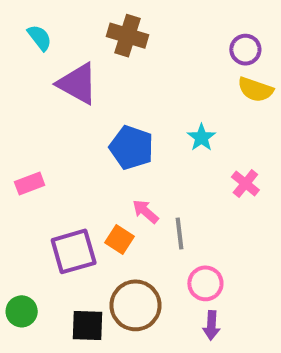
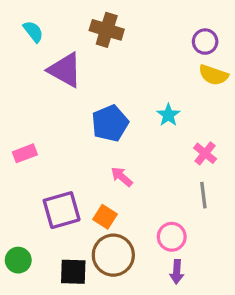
blue pentagon: (132, 148) -> (110, 123), turned 30
gray line: (179, 233) -> (203, 195), moved
orange square: (120, 239) -> (105, 217), moved

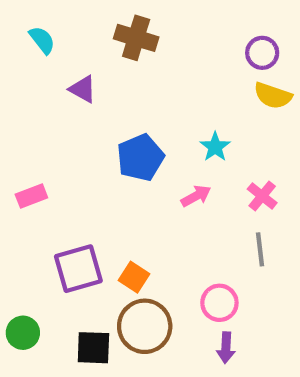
purple triangle: (65, 70) -> (83, 89), size x0.6
pink arrow: (122, 177) -> (196, 196), moved, turned 110

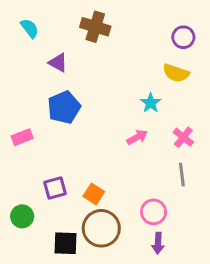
yellow semicircle: (273, 96) -> (176, 73), moved
blue pentagon: (140, 158) -> (64, 107), moved
purple square: (78, 269) -> (55, 188), size x0.7
green circle: (23, 333) -> (22, 216), moved

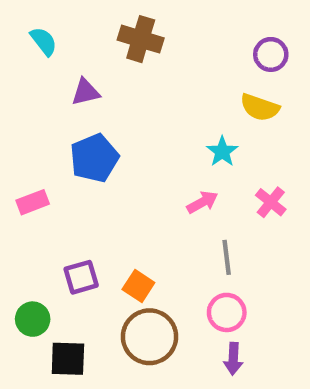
purple triangle: (58, 63) -> (86, 92), turned -42
gray line: (182, 175) -> (227, 257), moved
black square: (65, 243) -> (68, 359), moved

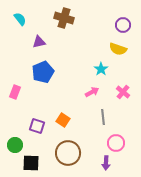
pink rectangle: (33, 202) -> (15, 92), turned -48
purple square: (81, 277) -> (37, 126), turned 35
orange square: (138, 286) -> (63, 120), moved
pink circle: (227, 312) -> (116, 143), moved

